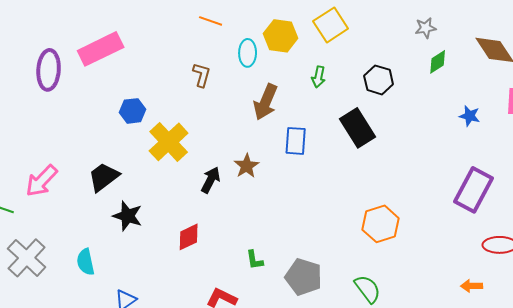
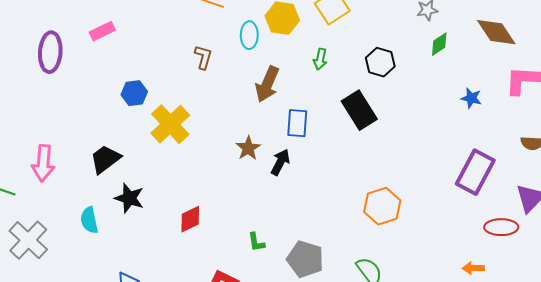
pink rectangle: (101, 49) -> (102, 31), size x0.6
black arrow: (211, 180) -> (280, 162), moved
pink arrow: (42, 181) -> (43, 163), turned -39
cyan semicircle: (86, 262) -> (89, 220), moved

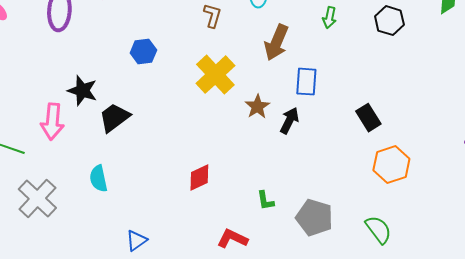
black rectangle: (359, 110) -> (368, 118), moved, size x0.7
yellow cross: (170, 124) -> (215, 75), moved
black star: (129, 198) -> (82, 91), moved

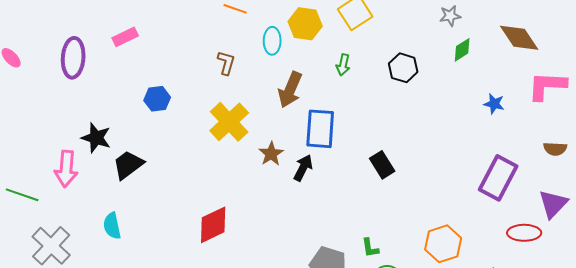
blue rectangle: (306, 82) -> (320, 129), size x1.4
orange hexagon: (391, 165) -> (443, 244), moved
red diamond: (199, 178) -> (213, 225), size x1.4
green L-shape: (265, 201) -> (370, 248), moved

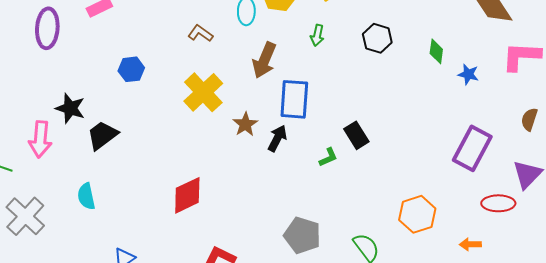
green diamond: (462, 50) -> (436, 51), moved, turned -50
brown L-shape: (226, 63) -> (200, 33), turned -70
brown semicircle: (555, 149) -> (529, 119), turned 105
green L-shape: (370, 248) -> (328, 157), moved, turned -105

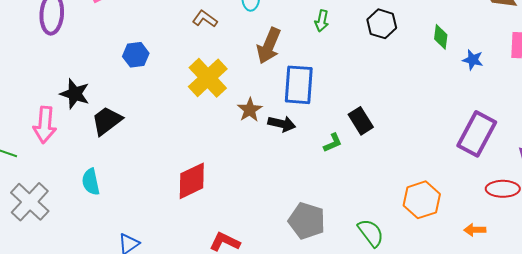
black arrow: (277, 138) -> (282, 124), turned 76

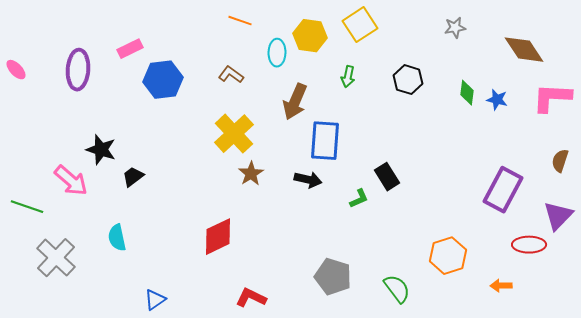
blue hexagon: (136, 55) -> (163, 80), moved, size x1.5
blue star: (473, 60) -> (497, 100), moved
brown star: (250, 110) -> (251, 174), moved
black trapezoid: (107, 121) -> (133, 177), size x0.7
pink arrow: (45, 125) -> (71, 181), turned -54

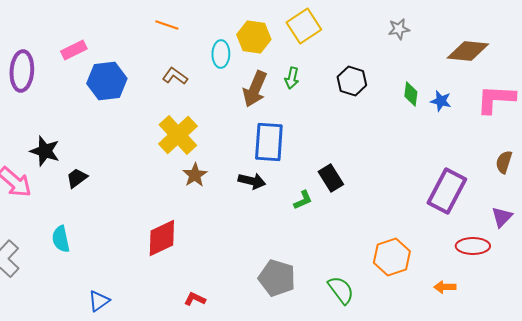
orange line: (240, 21) -> (167, 25), moved
brown diamond: (524, 50) -> (468, 51), turned -51
brown arrow: (295, 102) -> (255, 89), moved
purple triangle: (558, 216) -> (502, 217), size x0.7
red L-shape: (251, 298) -> (195, 299), size x0.7

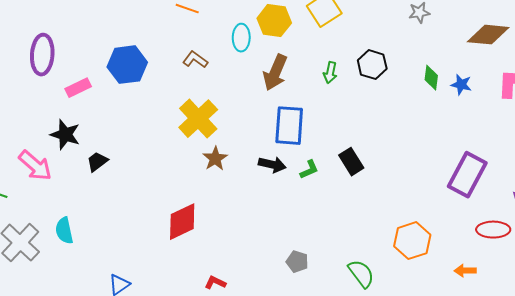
pink rectangle: (74, 50) -> (78, 88), moved
green arrow: (292, 78) -> (330, 73), moved
green L-shape: (303, 200) -> (309, 170), moved
cyan semicircle: (61, 239) -> (64, 231), moved
gray pentagon: (277, 278) -> (297, 262), size x0.6

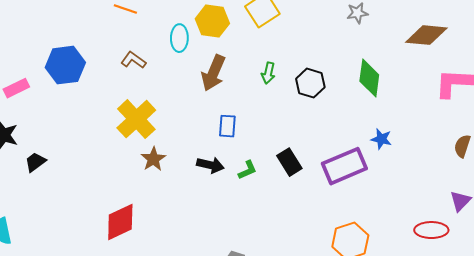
black hexagon: (372, 65) -> (310, 83), moved
green diamond: (431, 78) -> (369, 78), size x1.5
blue star: (461, 85) -> (381, 139), moved
blue rectangle: (289, 126) -> (227, 126), size x0.6
purple rectangle: (467, 175) -> (344, 166), moved, turned 39

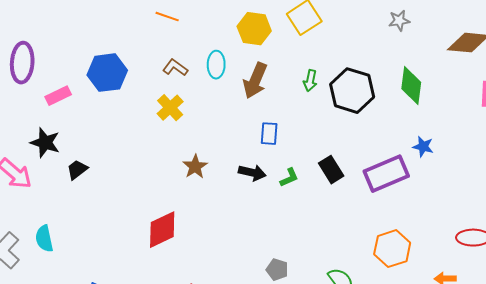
cyan ellipse: (179, 38) -> (216, 65), moved
black hexagon: (310, 83) -> (352, 91), size x1.5
yellow cross: (136, 119) -> (170, 108), moved, size x0.7

